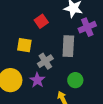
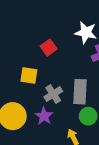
gray rectangle: (68, 46) -> (80, 92), moved

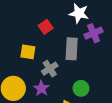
gray rectangle: (80, 92) -> (72, 49), moved

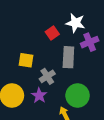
red square: (46, 27) -> (52, 33), moved
green circle: (81, 88) -> (78, 95), size x1.5

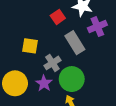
gray rectangle: (68, 57) -> (75, 43), turned -35
green circle: (78, 95) -> (72, 79), moved

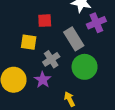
red square: (58, 17) -> (45, 21), moved, turned 32
green circle: (72, 79) -> (85, 67), moved

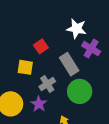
red square: (45, 21) -> (41, 46), turned -32
purple cross: (96, 23) -> (91, 49), turned -36

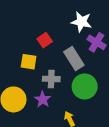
gray cross: (47, 84) -> (51, 79), turned 35

